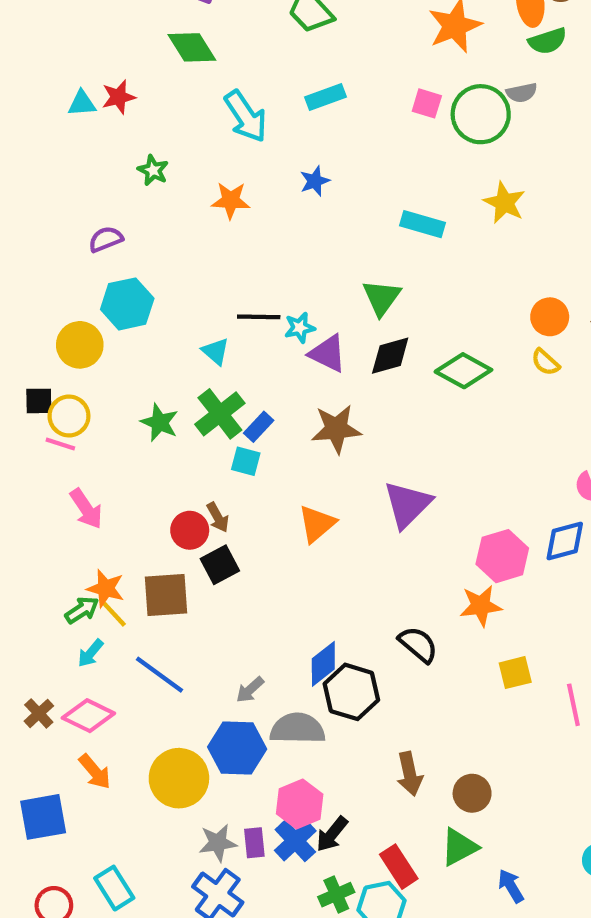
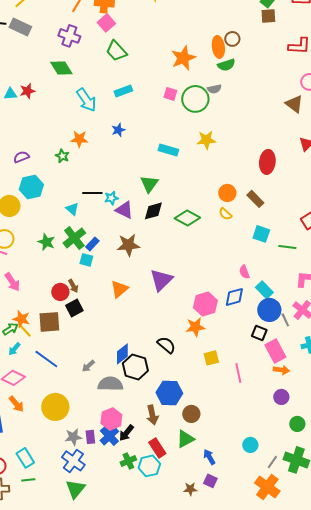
green star: (153, 170) -> (62, 156), moved
yellow star: (504, 203) -> (206, 140), turned -30
blue hexagon: (237, 748) -> (169, 393), moved
brown arrow: (410, 774) -> (152, 415), moved

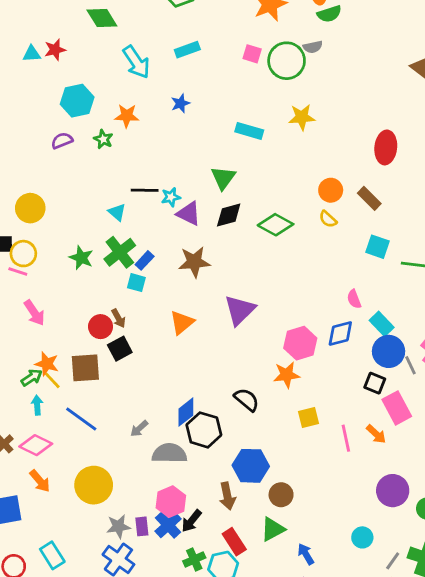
purple semicircle: (21, 157) -> (62, 141), moved
cyan hexagon: (31, 187) -> (77, 101), moved
cyan arrow: (14, 349) -> (37, 405), turned 136
orange arrow: (281, 370) -> (376, 434), moved, turned 35
purple circle: (281, 397) -> (393, 491), moved, size x1.5

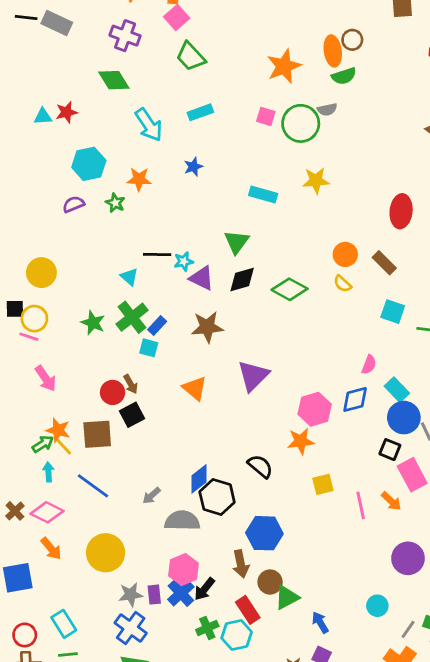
pink semicircle: (354, 299) -> (369, 365), turned -138
orange triangle: (182, 322) -> (195, 388), turned -40
brown circle: (281, 495) -> (270, 582), moved

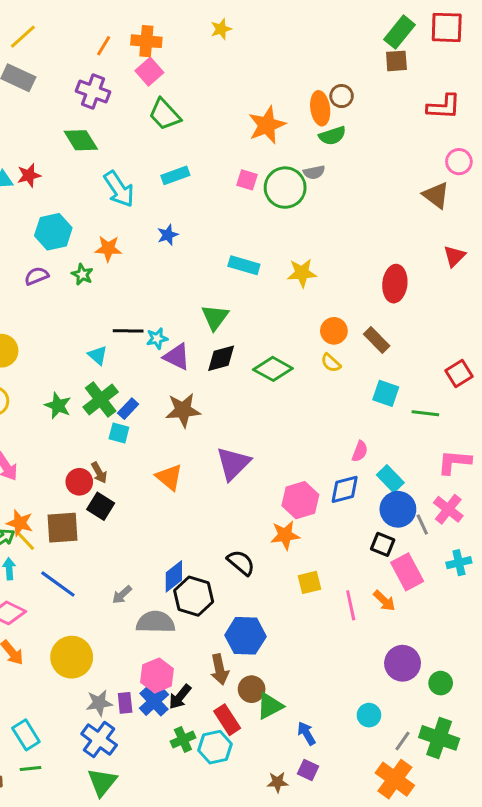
yellow star: (316, 181) -> (302, 273), moved
black square: (132, 415) -> (101, 506), turned -30

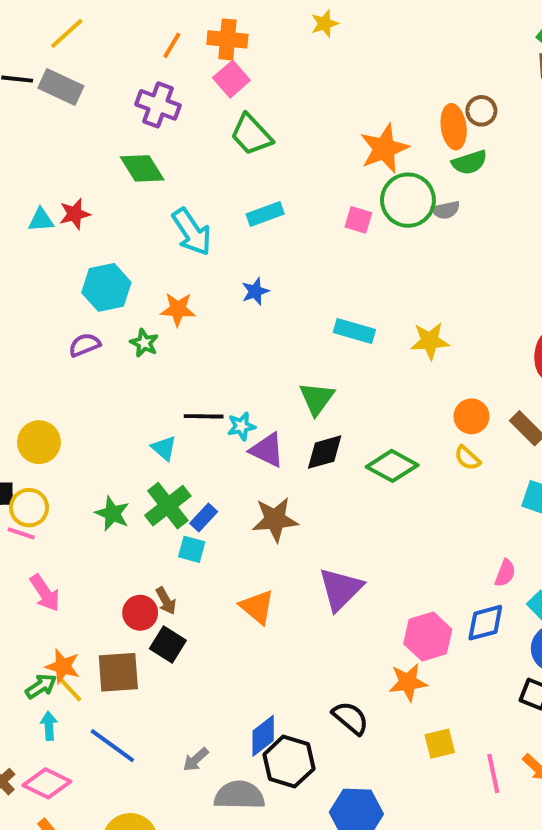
green circle: (285, 188) -> (408, 200), moved

